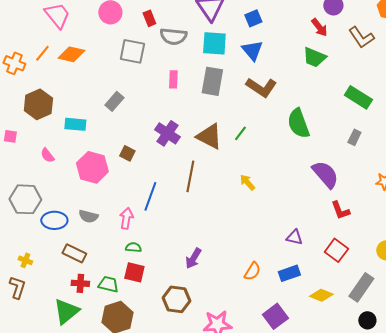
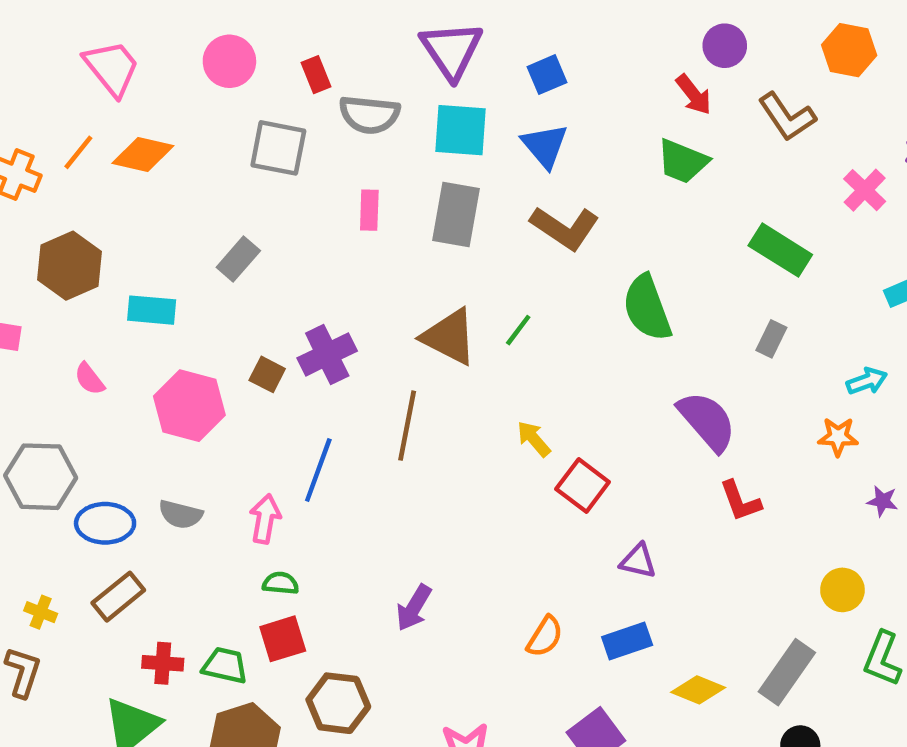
purple cross: (167, 133) -> (327, 354), moved, turned 30
red square: (336, 250) -> (583, 486), moved
brown rectangle: (74, 253) -> (118, 597), moved, turned -65
red square: (134, 272) -> (283, 639), turned -30
brown hexagon: (176, 299) -> (338, 703), moved

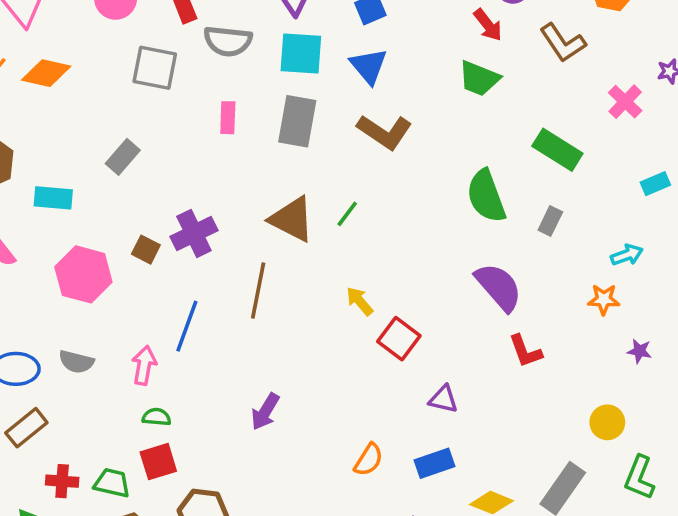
green semicircle: (647, 308) -> (486, 196), moved
purple arrow: (414, 608) -> (265, 412), moved

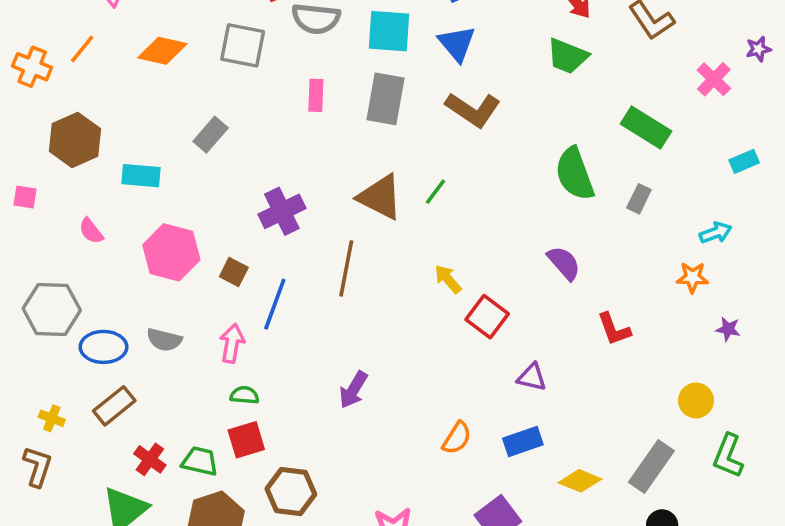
orange diamond: (46, 73) -> (162, 51), moved
brown square: (146, 250) -> (234, 272), moved
purple semicircle: (499, 287) -> (564, 263), moved, size x0.7
red cross: (62, 481) -> (150, 459), turned 32

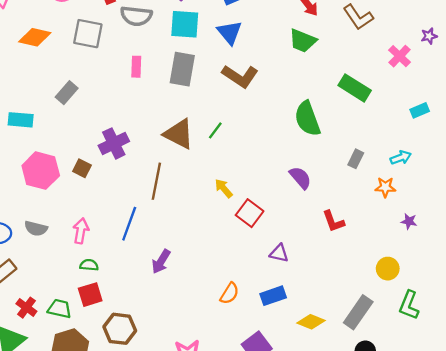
gray rectangle: (639, 199) -> (356, 159), moved
brown square: (234, 272) -> (82, 168), moved
blue line: (275, 304) -> (129, 224), moved

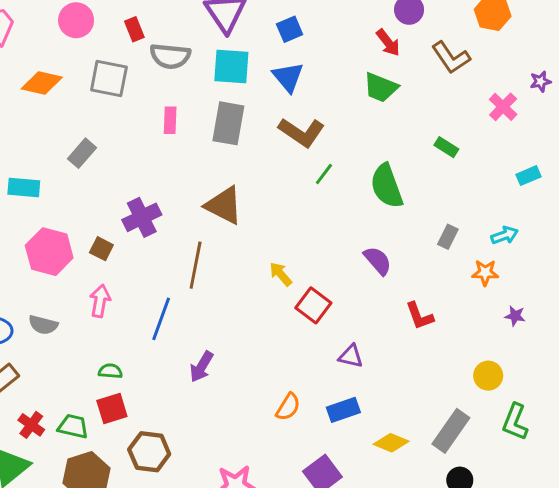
green rectangle: (355, 88) -> (446, 147), size x0.6
green line: (215, 130) -> (324, 174), moved
pink arrow: (81, 231) -> (100, 301), moved

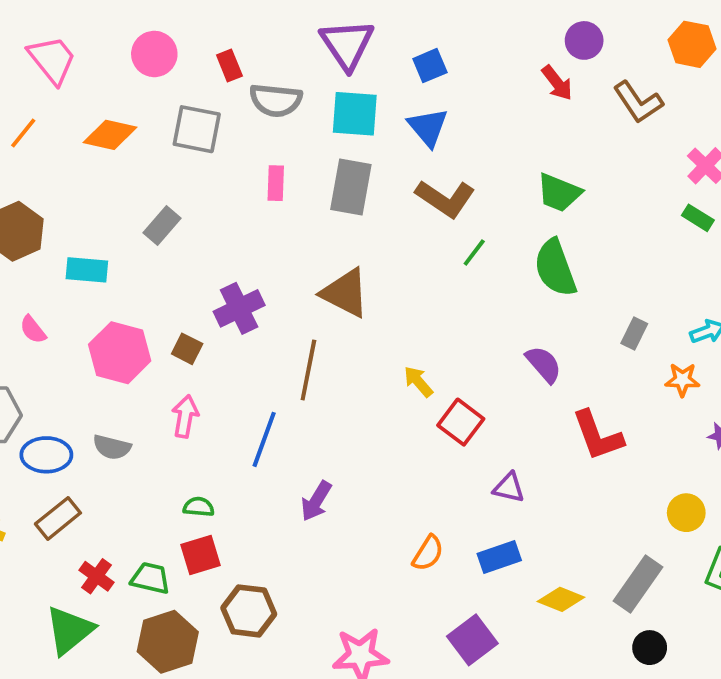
green trapezoid: (381, 87) -> (559, 193), moved
green rectangle: (446, 147) -> (698, 218), moved
red L-shape: (419, 316) -> (598, 436), size x1.4

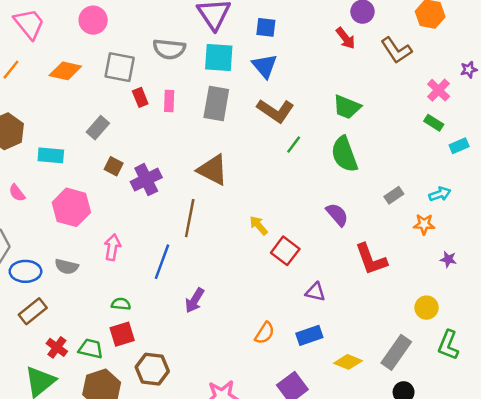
red rectangle: (229, 66) -> (140, 97), moved
blue square: (430, 66) -> (266, 27), turned 30
gray rectangle: (634, 333) -> (394, 195), turned 30
brown square: (187, 349) -> (114, 166), moved

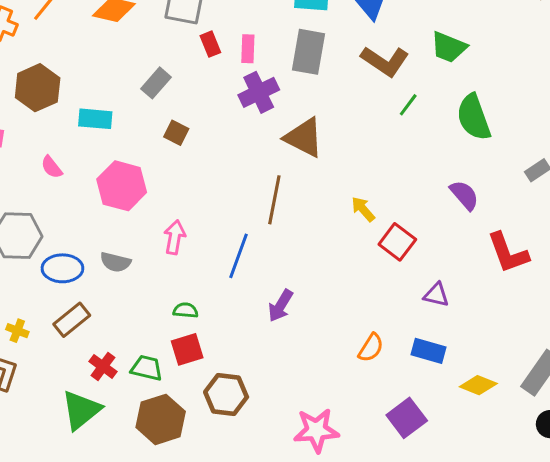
green trapezoid: (347, 107) -> (449, 47), moved
purple cross: (146, 180) -> (259, 92), moved
blue rectangle: (309, 335) -> (428, 351), turned 35

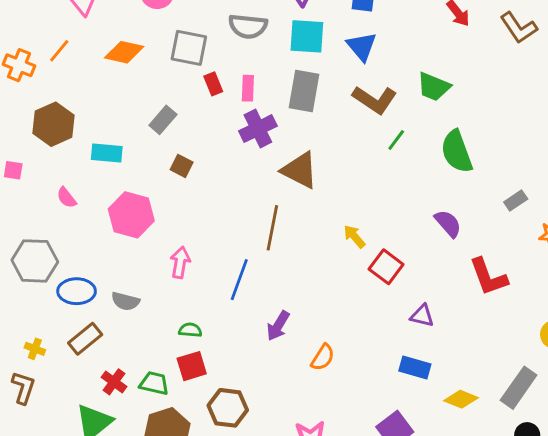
gray semicircle: (115, 262) -> (125, 301), moved
orange semicircle: (371, 348) -> (323, 357), moved

